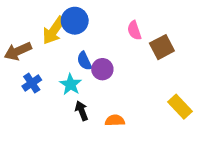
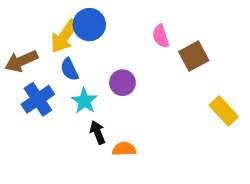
blue semicircle: (84, 61) -> (69, 69), moved
blue cross: (32, 83) -> (38, 99), size x1.4
yellow rectangle: (180, 107) -> (224, 111), moved
orange semicircle: (115, 120) -> (124, 149), moved

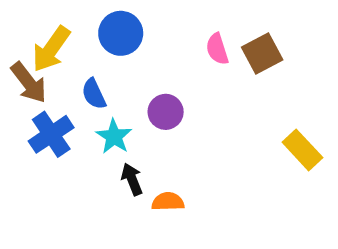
yellow arrow: (64, 36) -> (51, 49), moved
brown square: (194, 56) -> (262, 54), moved
brown arrow: (21, 61) -> (29, 83), turned -104

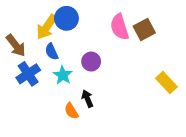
yellow arrow: (51, 49) -> (47, 27), moved
pink semicircle: (217, 49) -> (120, 27), size x1.5
black arrow: (132, 179) -> (87, 99), moved
orange semicircle: (168, 202) -> (71, 111), moved, turned -119

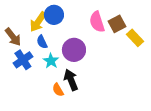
purple circle: (91, 62) -> (74, 50), size x1.5
yellow rectangle: (166, 83) -> (135, 38), moved
black arrow: (87, 99) -> (71, 80), size x1.5

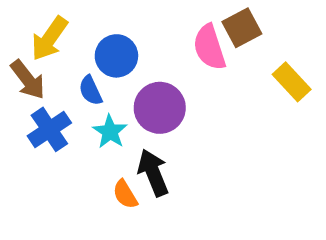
blue circle: (54, 15) -> (116, 56), moved
yellow arrow: (38, 22) -> (49, 39), moved
brown square: (117, 24) -> (242, 28), moved

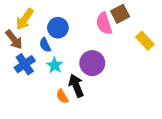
purple circle: (160, 108) -> (92, 63), moved

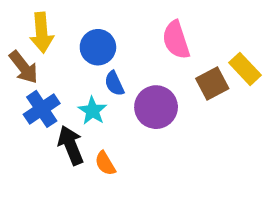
brown square: (120, 14) -> (212, 83), moved
yellow arrow: (25, 19) -> (42, 33), turned -40
blue semicircle: (45, 45) -> (114, 83), moved
black arrow: (76, 86) -> (71, 145), moved

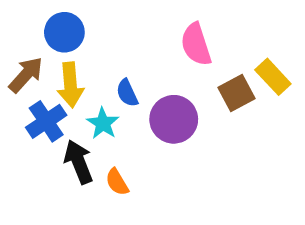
yellow arrow: (42, 33) -> (70, 85), moved
blue circle: (98, 47) -> (64, 32), moved
brown arrow: (24, 67) -> (26, 75), turned -100

